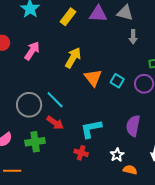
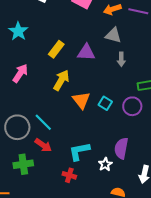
purple triangle: (98, 14) -> (86, 52), moved
yellow rectangle: (68, 17) -> (56, 49), moved
white star: (117, 155) -> (105, 164), moved

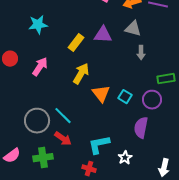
cyan star: (18, 31) -> (38, 25), turned 30
purple triangle: (86, 52) -> (103, 35), moved
purple semicircle: (121, 148) -> (141, 128), moved

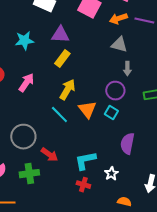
purple triangle: (103, 35) -> (60, 35), moved
purple circle: (152, 100) -> (115, 91), moved
cyan line: (63, 116) -> (59, 115), moved
red cross: (89, 169) -> (83, 185), moved

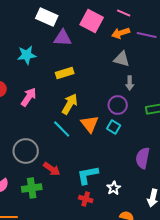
purple triangle: (60, 35) -> (63, 38), moved
yellow rectangle: (62, 59) -> (65, 73), turned 36
purple semicircle: (127, 144) -> (143, 158), moved

